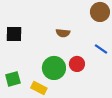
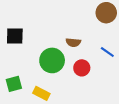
brown semicircle: (63, 33) -> (73, 42), moved
green circle: (54, 68) -> (52, 60), moved

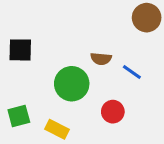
blue line: (107, 52) -> (132, 72), moved
red circle: (82, 68) -> (113, 112), moved

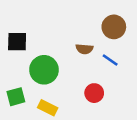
brown circle: (147, 18) -> (114, 27), moved
green circle: (72, 84) -> (44, 70), moved

